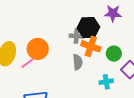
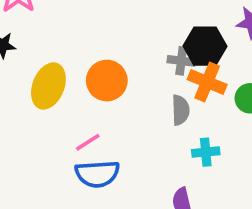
pink line: (27, 63) -> (88, 142), moved
cyan cross: (106, 82) -> (206, 152), moved

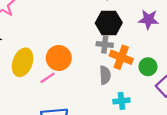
black hexagon: (205, 46) -> (109, 23), moved
pink line: (88, 142) -> (48, 78), moved

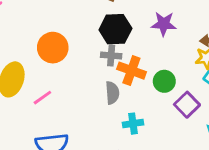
orange circle: (59, 58) -> (53, 48), moved

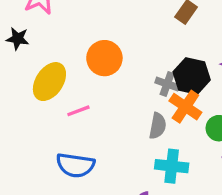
black hexagon: (115, 29) -> (192, 76), moved
cyan cross: (133, 124) -> (172, 166), size x1.4

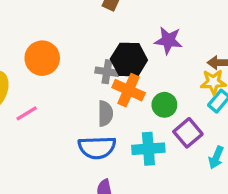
blue semicircle: (75, 165) -> (97, 148), moved
cyan cross: (172, 166) -> (148, 149), moved

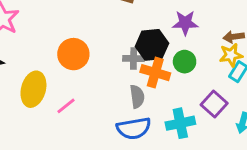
green circle: (164, 105) -> (185, 62), moved

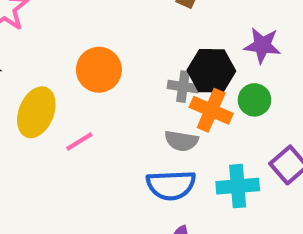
gray semicircle: (137, 97) -> (181, 141), turned 100

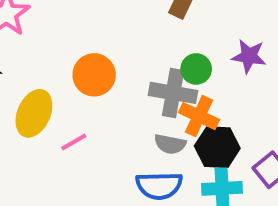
black hexagon: (211, 71) -> (217, 147), moved
gray cross: (183, 87) -> (173, 93), size x1.6
green circle: (254, 100) -> (196, 69), moved

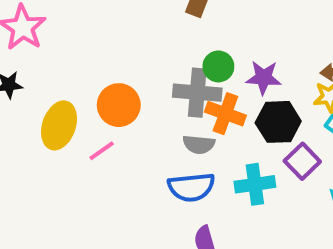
purple star: (249, 56) -> (263, 78), moved
orange circle: (94, 75) -> (119, 105), moved
black hexagon: (217, 147) -> (278, 122), moved

